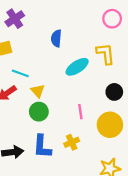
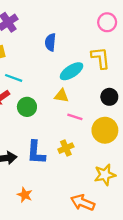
yellow triangle: (38, 91) -> (61, 96), moved, turned -40
green circle: (39, 112) -> (27, 107), moved
pink line: (80, 112) -> (75, 117), turned -64

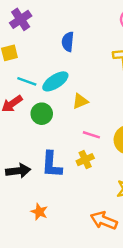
cyan ellipse: (72, 71) -> (55, 81), moved
yellow triangle: (61, 96) -> (80, 101), turned -32
pink line: (75, 117) -> (91, 135), moved

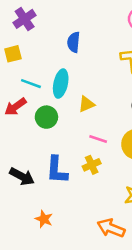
cyan ellipse: (55, 81) -> (61, 84), turned -45
black arrow: (18, 171) -> (22, 176), turned 35

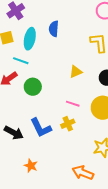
cyan ellipse: (61, 84) -> (30, 39), moved
yellow triangle: (86, 104) -> (76, 72), moved
blue L-shape: (57, 170) -> (41, 128), turned -30

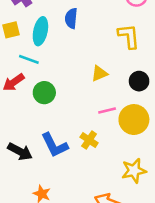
pink line: (73, 104) -> (107, 111), moved, turned -32
yellow cross: (68, 124) -> (89, 140), turned -32

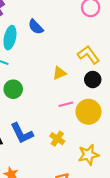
blue semicircle: (71, 18) -> (36, 27), turned -49
yellow L-shape: (129, 36) -> (88, 55), moved, turned -30
yellow cross: (89, 140) -> (57, 139), moved

